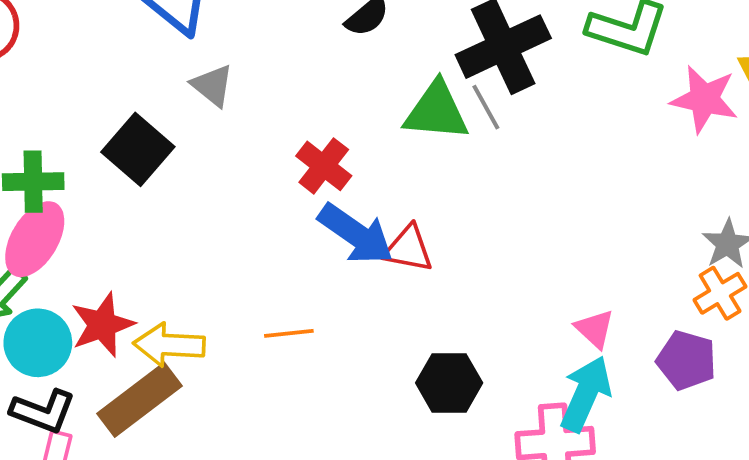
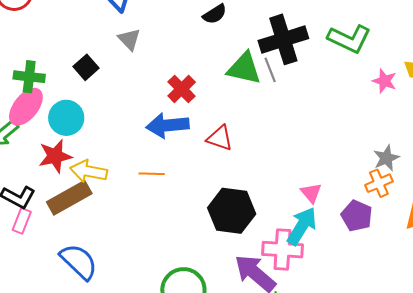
pink star: (704, 99) -> (384, 81), size x0.7
black square: (138, 149) -> (86, 67), size x0.7
blue arrow: (356, 234) -> (167, 125), moved, turned 132
cyan circle: (38, 343) -> (66, 118), moved
black hexagon: (449, 383) -> (232, 211), size x1.4

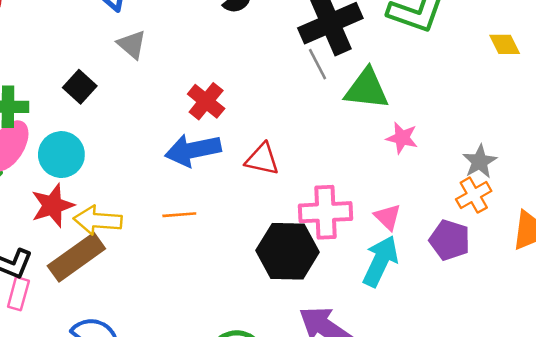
green triangle: (244, 68) -> (367, 89), moved
pink star: (384, 81) -> (402, 138), moved
pink cross: (283, 250) -> (326, 212), moved

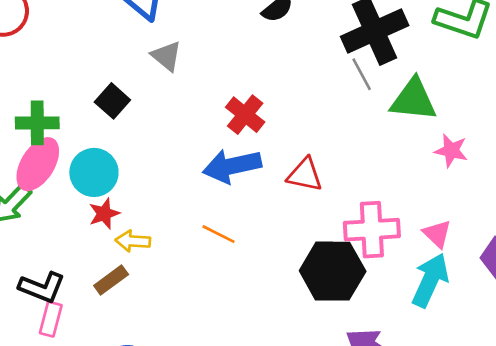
red star: (52, 205) -> (104, 214), moved, size x0.7
orange line: (179, 215) -> (219, 234), turned 32
yellow arrow: (98, 220) -> (133, 241), size x0.7
brown rectangle: (76, 257) -> (111, 280), size x0.6

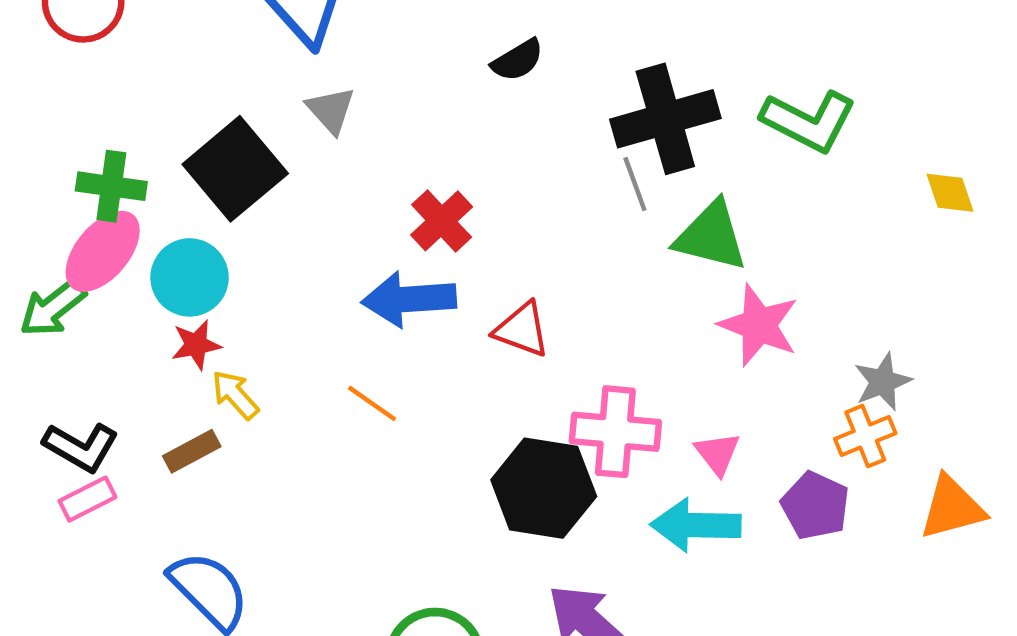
black square: (112, 101) -> (235, 169), size x1.8
pink star: (451, 151) -> (759, 325), size x1.5
yellow arrow: (133, 241) -> (235, 395), turned 36
cyan arrow: (430, 280) -> (696, 525), turned -122
pink rectangle: (51, 319) -> (87, 499), turned 40

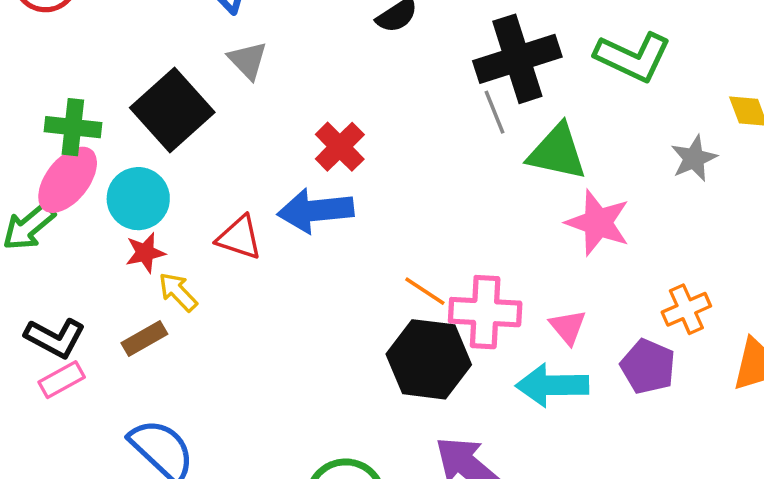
red triangle: (522, 330) -> (239, 237), moved
gray star: (883, 382) -> (694, 158), moved
orange line: (372, 403) -> (425, 291), moved

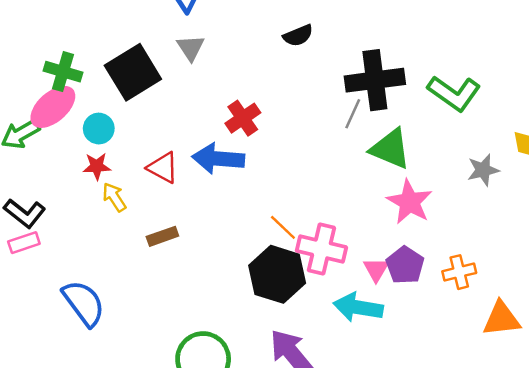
gray line: (495, 112) -> (353, 114), turned 36
cyan circle: (138, 199) -> (99, 129), size x0.7
brown rectangle: (144, 339) -> (162, 236), moved
purple pentagon: (648, 366) -> (405, 265), moved

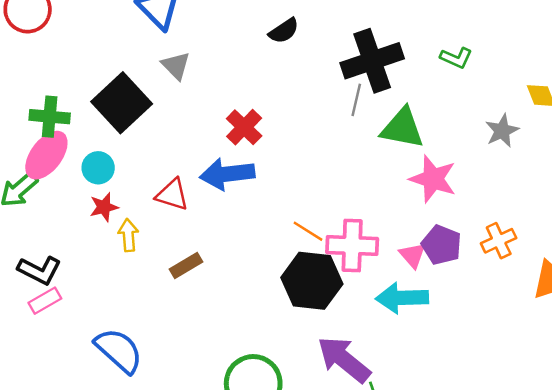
green L-shape: (454, 93) -> (456, 58), size x0.6
yellow arrow: (114, 197) -> (128, 235), turned 40

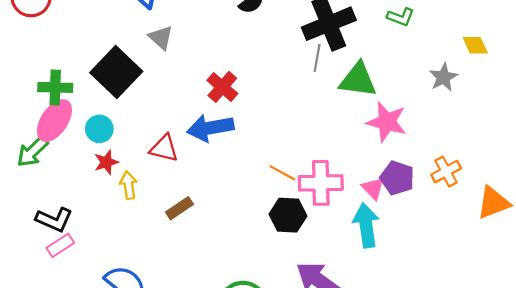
black hexagon: (312, 281) -> (288, 215), size x0.7
cyan arrow: (402, 298) -> (366, 225), turned 87

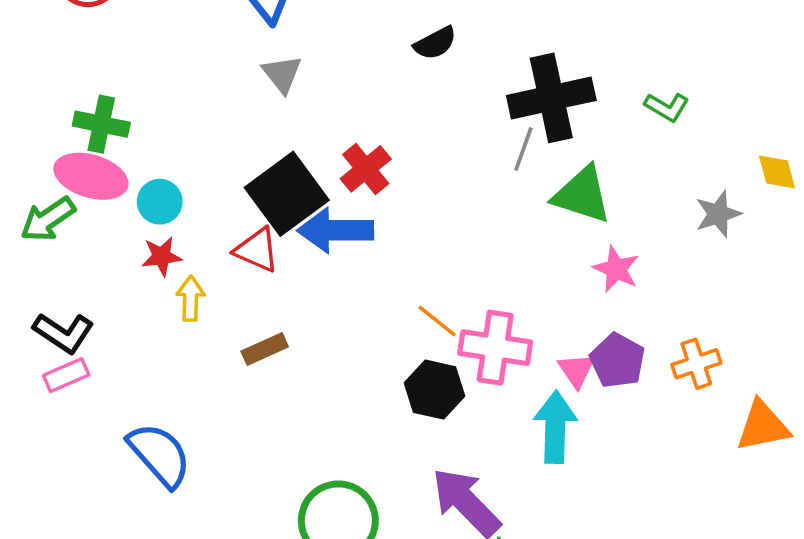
black square: (116, 72) -> (287, 194), moved
pink ellipse: (54, 121) -> (91, 176), turned 63
pink star: (387, 122) -> (616, 269), size x0.7

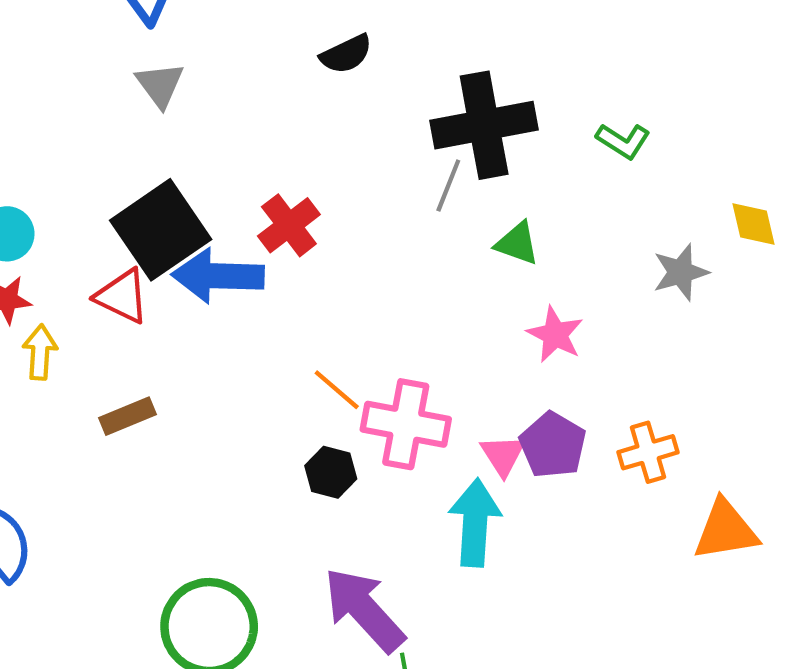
red cross: (366, 169) -> (289, 225), moved
green triangle: (582, 195) -> (517, 243), size x0.6
black hexagon: (434, 390) -> (331, 472), size x0.7

